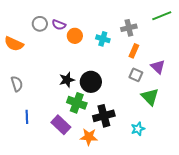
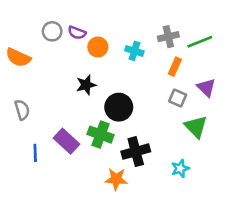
green line: (162, 16) -> (200, 42), moved
black star: (67, 80) -> (86, 85), moved
purple rectangle: (61, 125) -> (66, 141), moved

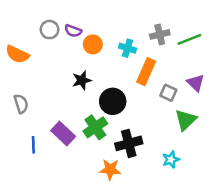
orange rectangle: (175, 67) -> (146, 72), moved, size x1.5
green triangle: (196, 127) -> (186, 120), turned 30
green cross: (100, 135) -> (95, 127), turned 35

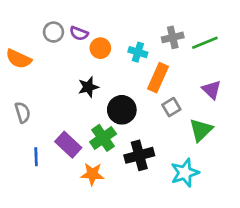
gray square: (168, 93) -> (171, 107), moved, turned 35
cyan star: (171, 160) -> (185, 173), size x1.5
orange star: (110, 169) -> (92, 174), moved

